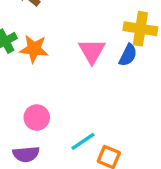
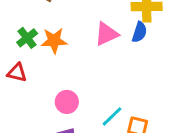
pink triangle: (92, 51) -> (106, 34), turned 45

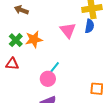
pink triangle: (106, 34) -> (68, 30), turned -36
cyan line: (112, 116) -> (53, 69), moved

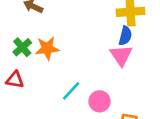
pink triangle: (68, 30) -> (121, 55), moved
pink circle: (48, 79) -> (100, 101), moved

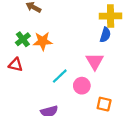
pink triangle: (121, 55) -> (95, 61), moved

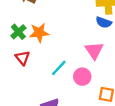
blue semicircle: (105, 35) -> (104, 22), turned 96
red triangle: (16, 65) -> (23, 58), moved, turned 40

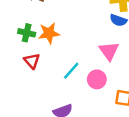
green cross: (18, 32) -> (27, 33), turned -35

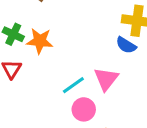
cyan line: (71, 71) -> (73, 85), moved

